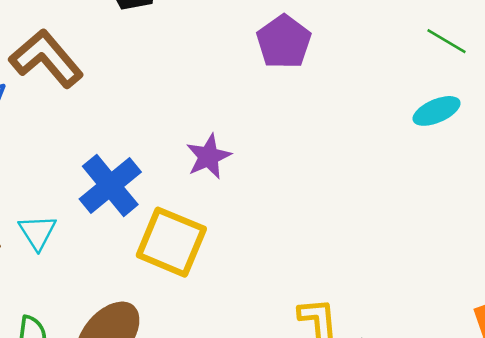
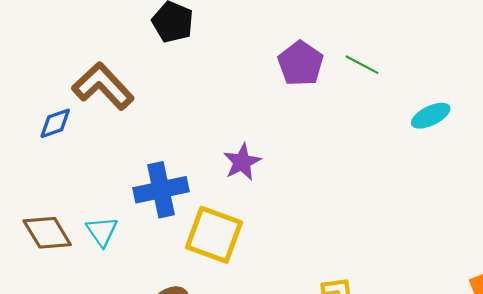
green line: (446, 41) -> (362, 65), moved
blue cross: (110, 185) -> (161, 190), turned 30

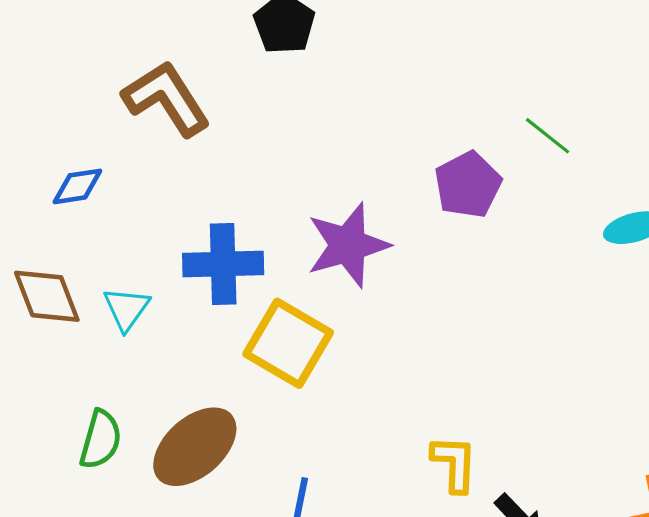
purple pentagon: (301, 64) -> (468, 185), moved
blue diamond: (55, 123) -> (77, 186), moved
purple star: (242, 162) -> (348, 245), size x1.5

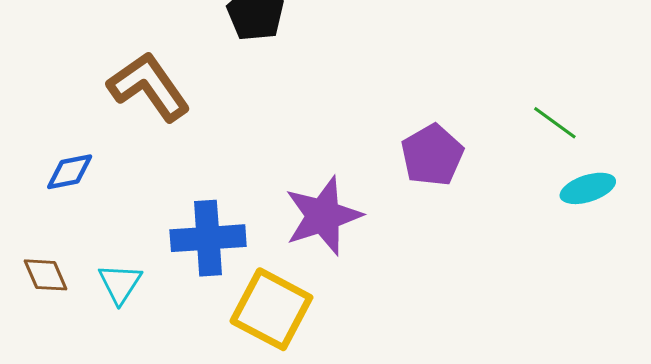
green line: (548, 136) -> (555, 123), moved
brown diamond: (47, 296) -> (46, 275), size x0.7

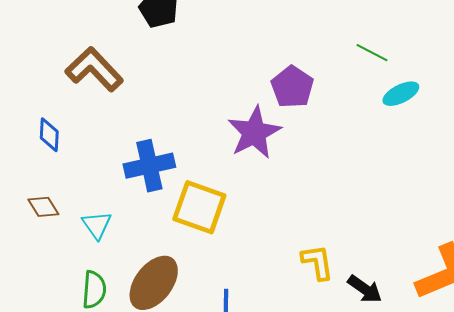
blue diamond: (70, 172) -> (49, 135), turned -68
purple star: (323, 216) -> (254, 133), moved
cyan triangle: (120, 283) -> (97, 225), moved

